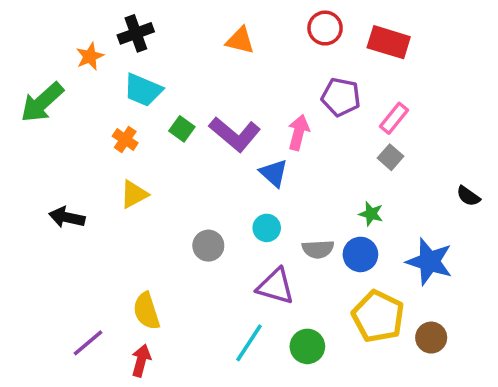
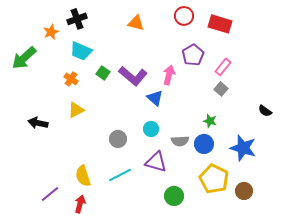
purple pentagon: (341, 97) -> (193, 55), turned 30
cyan line: (249, 343) -> (120, 175), moved, turned 30

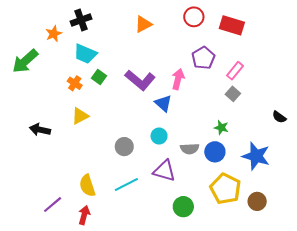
orange triangle: (136, 23) -> (143, 24), turned -42
green square: (103, 73) -> (99, 77), moved

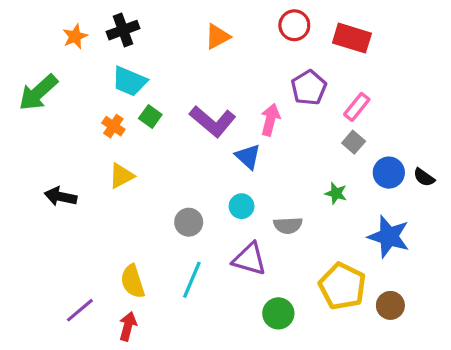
orange star: (54, 34) -> (75, 36), moved
blue circle: (215, 152) -> (389, 173), moved
cyan line: (126, 185) -> (192, 280), turned -40

